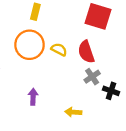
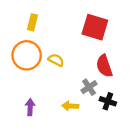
red semicircle: (86, 52) -> (104, 66), moved
yellow arrow: (73, 112) -> (70, 106), moved

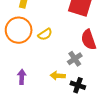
yellow semicircle: (56, 60) -> (45, 34), turned 120
black cross: (108, 101) -> (78, 85), moved

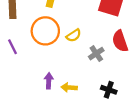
gray cross: (75, 59) -> (96, 54), moved
yellow arrow: (58, 76) -> (69, 88), moved

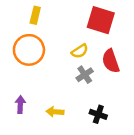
yellow semicircle: (74, 35) -> (80, 51), moved
purple arrow: (49, 81) -> (20, 104), moved

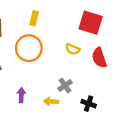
yellow semicircle: (80, 51) -> (73, 49), turned 56
gray cross: (85, 75) -> (65, 85), moved

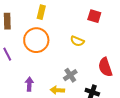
red square: (91, 23) -> (94, 16), size x0.6
red semicircle: (99, 58) -> (105, 67), moved

